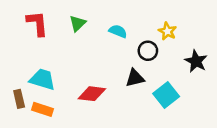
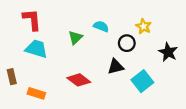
green triangle: (78, 23) -> (75, 38), moved
cyan trapezoid: (42, 79) -> (36, 49), moved
red diamond: (92, 94) -> (79, 80), turned 30
brown rectangle: (19, 99) -> (12, 77), moved

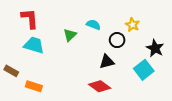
brown rectangle: (12, 77) -> (11, 71), turned -48
red diamond: (79, 80) -> (100, 86), moved
cyan square: (142, 81) -> (144, 70), moved

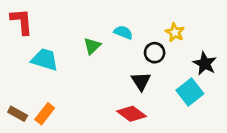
red L-shape: (30, 18) -> (22, 21), moved
black triangle: (107, 62) -> (141, 81), turned -49
brown rectangle: (11, 71) -> (18, 114), moved
orange rectangle: (34, 86) -> (45, 114), turned -70

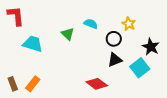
green triangle: (92, 46) -> (68, 34), turned -32
black triangle: (141, 81) -> (115, 60), moved, turned 42
brown rectangle: (18, 114) -> (13, 84), turned 40

